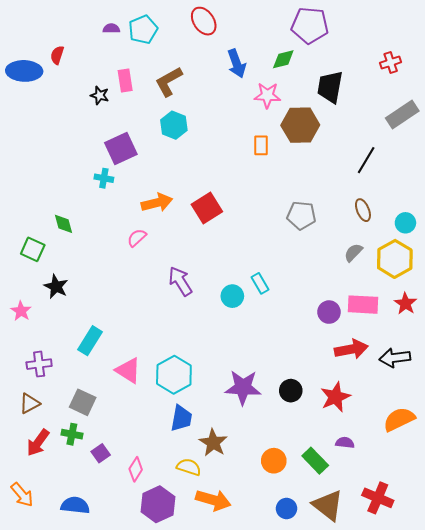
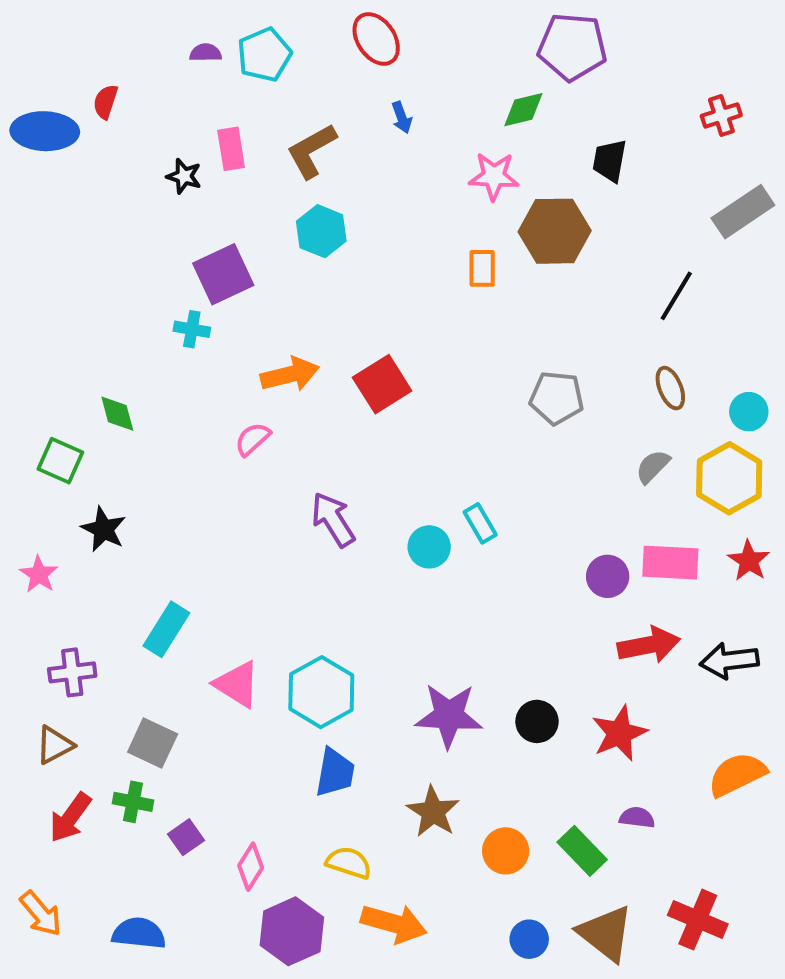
blue arrow: (237, 64) -> (402, 117), moved, size x0.6
black trapezoid: (330, 87) -> (610, 161), size x0.7
brown star: (213, 443) -> (433, 812), moved

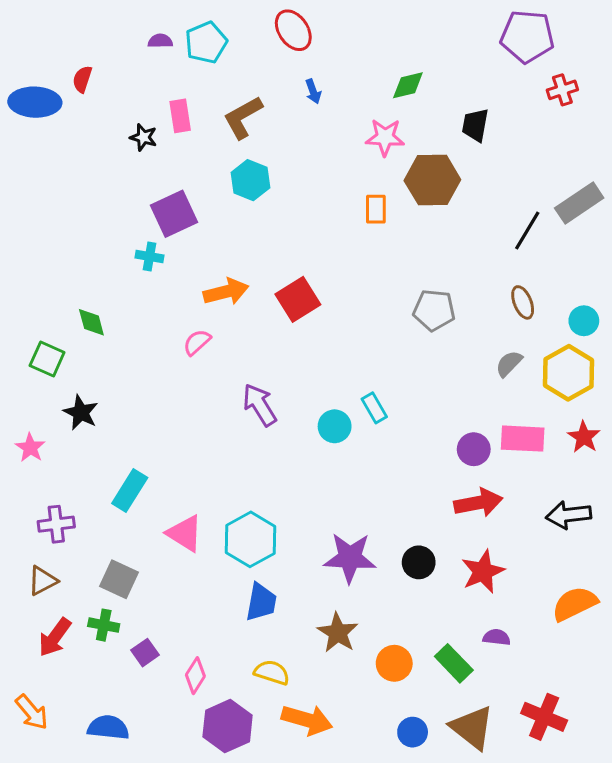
purple pentagon: (572, 47) -> (527, 36), moved
gray rectangle: (743, 212) -> (579, 203), moved
red arrow: (649, 645) -> (478, 503), moved

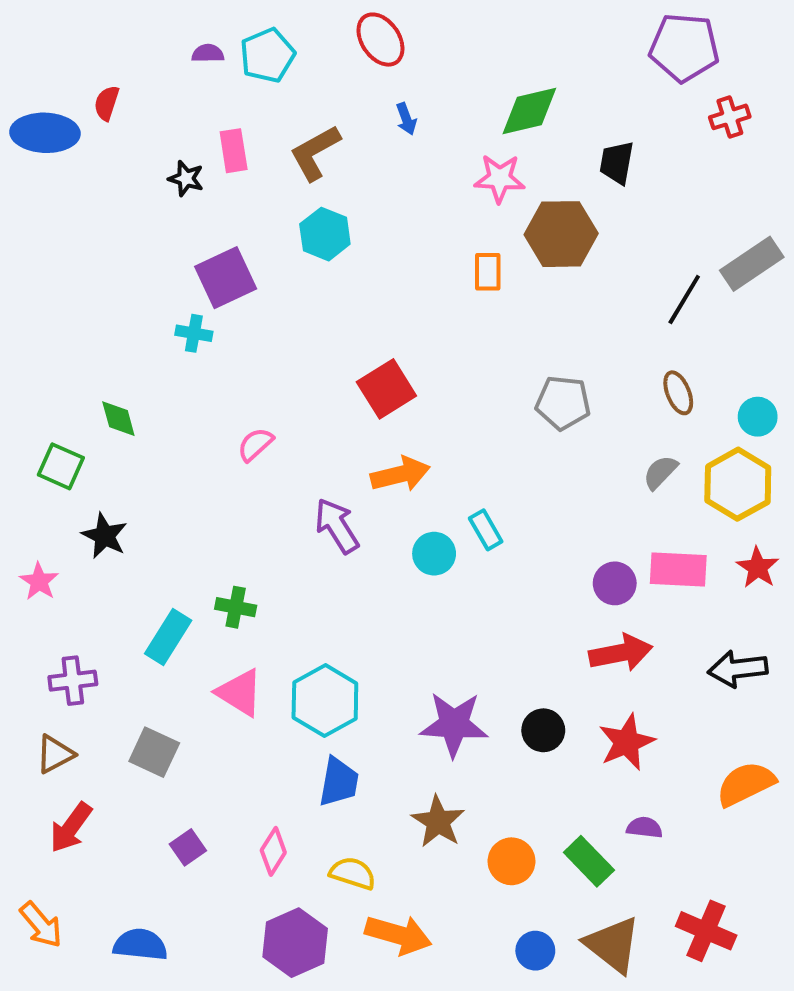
green diamond: (408, 85) -> (529, 111), size x1.4
orange arrow: (226, 292) -> (400, 474), moved
green cross: (104, 625) -> (236, 607), moved
pink diamond: (195, 676) -> (273, 851), moved

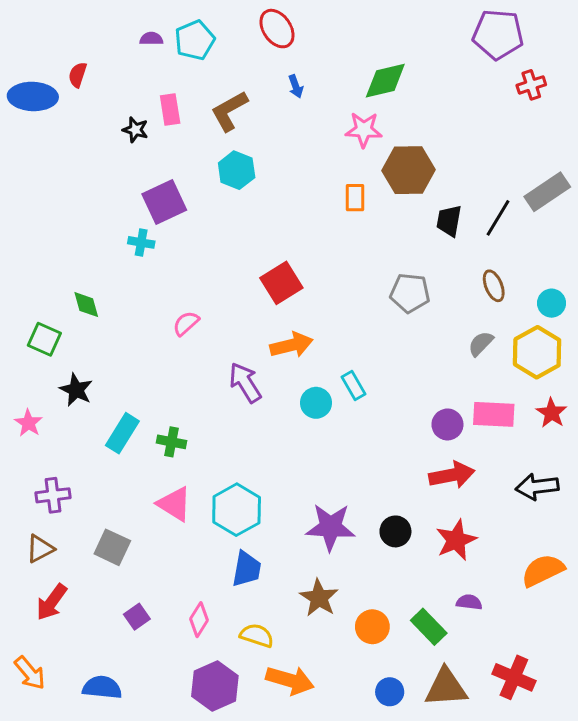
black trapezoid: (617, 163) -> (449, 221), moved
cyan rectangle: (168, 637) -> (122, 433), moved
brown triangle: (613, 945) -> (446, 687), turned -42

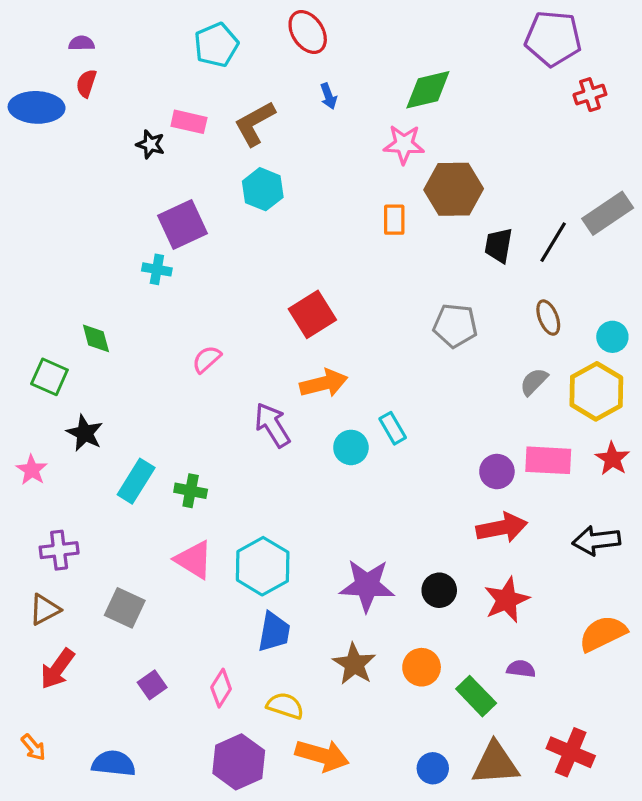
purple semicircle: (151, 39) -> (81, 43), moved
pink rectangle: (170, 109) -> (189, 122), turned -68
orange circle: (372, 627) -> (422, 667), moved
orange arrow: (30, 673) -> (33, 747), size x0.7

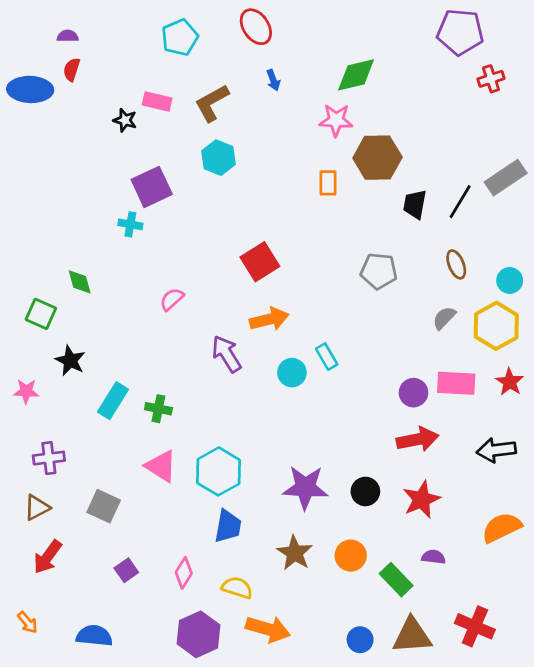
pink star: (32, 470) -> (26, 391), turned -30

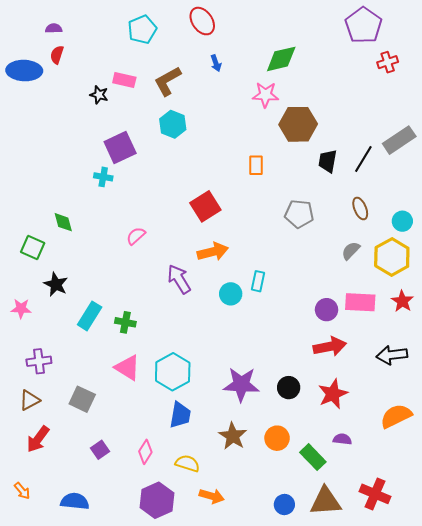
purple pentagon: (460, 32) -> (363, 25), turned 30
orange rectangle: (328, 183) -> (256, 165), moved
cyan rectangle: (327, 357) -> (258, 281), turned 42
orange arrow: (268, 629) -> (212, 496), size x0.7

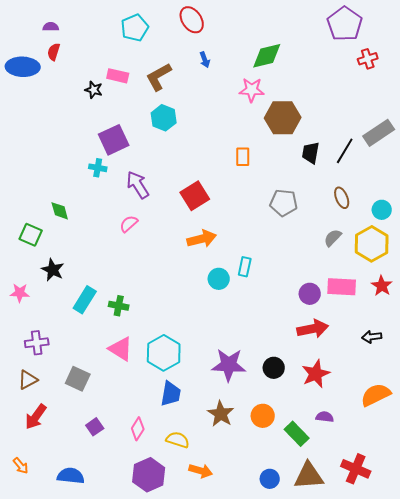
purple arrow: (179, 279) -> (138, 185), moved
black arrow: (392, 355) -> (372, 337), size x0.7

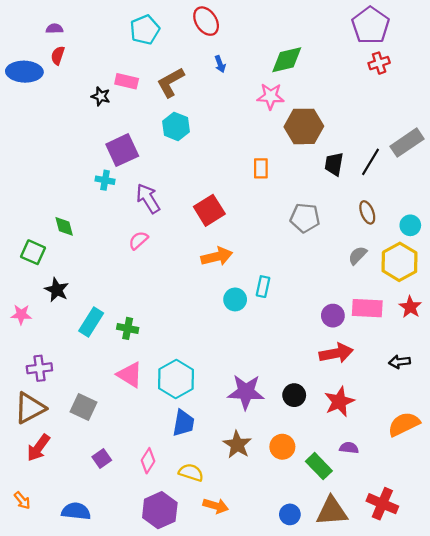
red cross: (368, 59) -> (379, 63), moved
brown triangle: (28, 380) -> (30, 408), size x1.5

